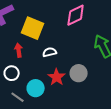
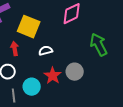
gray line: (18, 97) -> (14, 96), turned 48

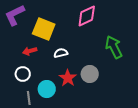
red arrow: (15, 49) -> (30, 51), turned -96

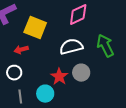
white semicircle: (61, 53) -> (71, 47), moved, size x1.6
cyan circle: (47, 89) -> (45, 94), moved

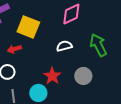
white semicircle: (71, 47) -> (64, 46), size x0.7
gray circle: (81, 73) -> (83, 76), moved

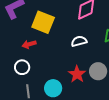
red star: (52, 76) -> (77, 74), moved

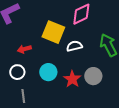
yellow square: (43, 22) -> (53, 32), moved
cyan circle: (53, 88) -> (48, 72), moved

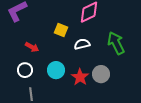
yellow square: (53, 32) -> (61, 30), size x0.6
red arrow: (24, 49) -> (32, 47), turned -136

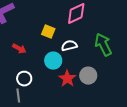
white circle: (25, 70) -> (24, 79), moved
cyan circle: (56, 70) -> (53, 61), moved

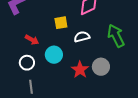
yellow square: (48, 32) -> (61, 23), turned -32
cyan circle: (53, 61) -> (54, 55), moved
white circle: (24, 79) -> (27, 63), moved

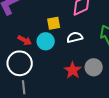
cyan circle: (54, 55) -> (46, 41), moved
white circle: (27, 63) -> (20, 63), size x1.6

